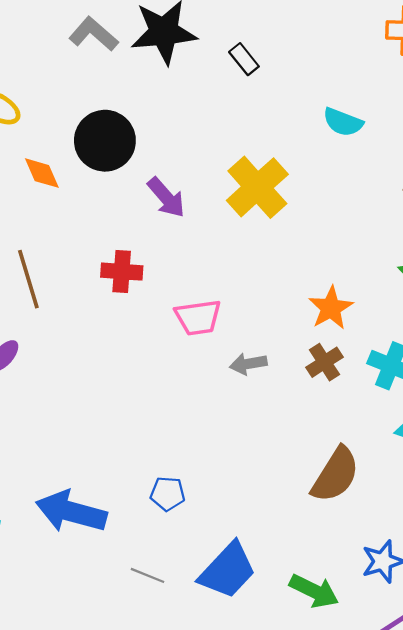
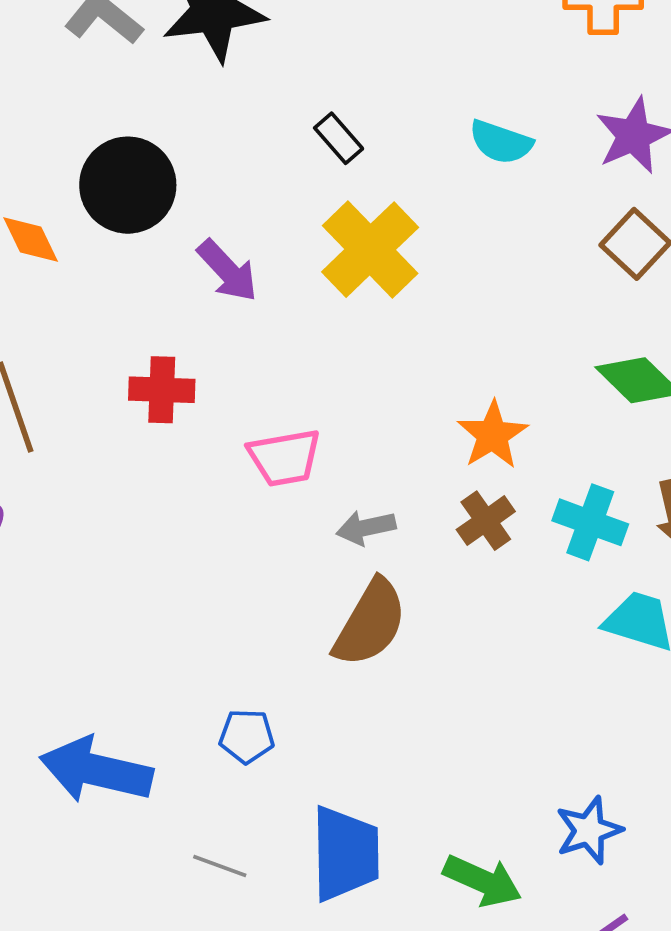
black rectangle: (244, 59) -> (339, 138), moved
brown semicircle: (335, 475) -> (370, 623), moved
blue trapezoid: (228, 570) -> (345, 854), turned -42

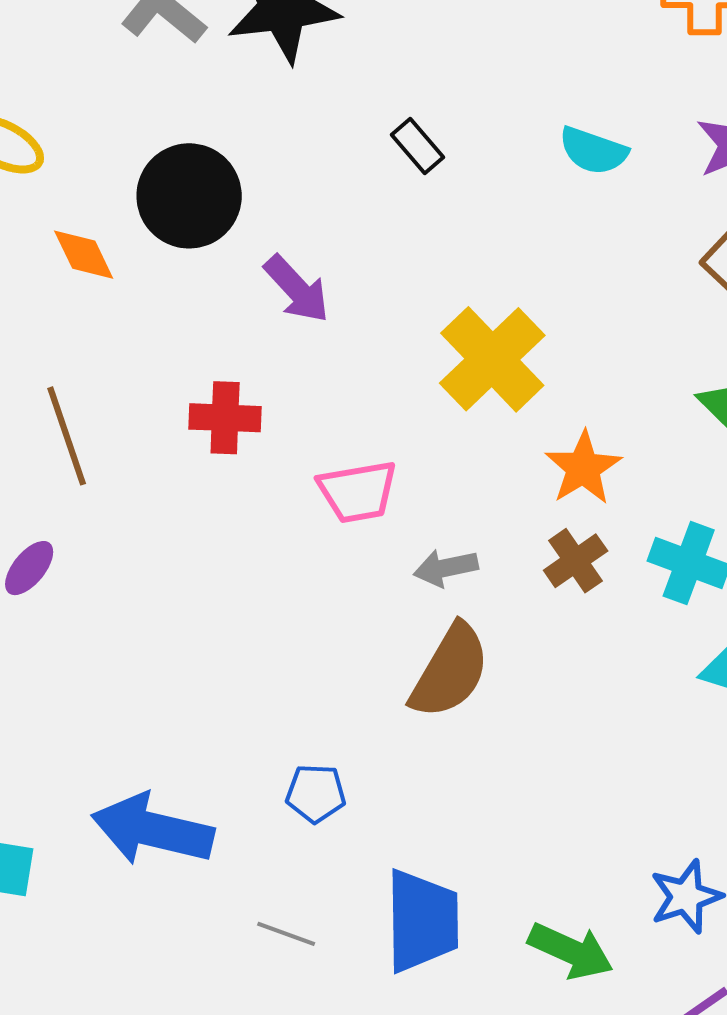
yellow cross: (370, 250) -> (492, 359), moved

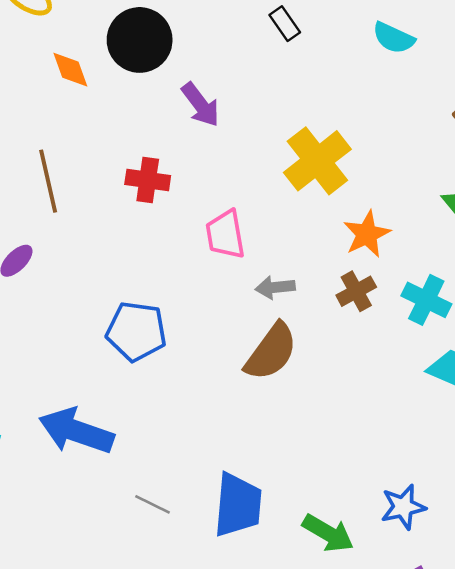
pink trapezoid: (358, 492) -> (225, 234), turned 84
blue pentagon: (316, 793) -> (136, 331), moved, size x1.6

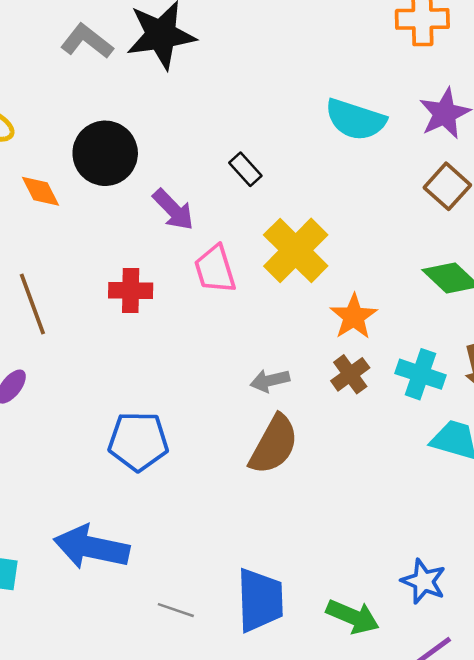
black rectangle: (285, 24) -> (245, 169), moved
cyan semicircle: (393, 38) -> (355, 120), size x1.4
pink trapezoid: (225, 234) -> (215, 269), moved
blue star: (403, 507) -> (424, 581), turned -30

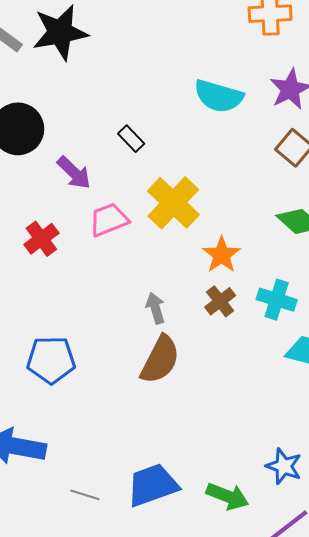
pink trapezoid: (215, 269) -> (109, 220), turned 87
red cross: (131, 291) -> (41, 239), turned -36
gray arrow: (270, 381) -> (155, 308), turned 88
blue trapezoid: (260, 600) -> (153, 485), turned -106

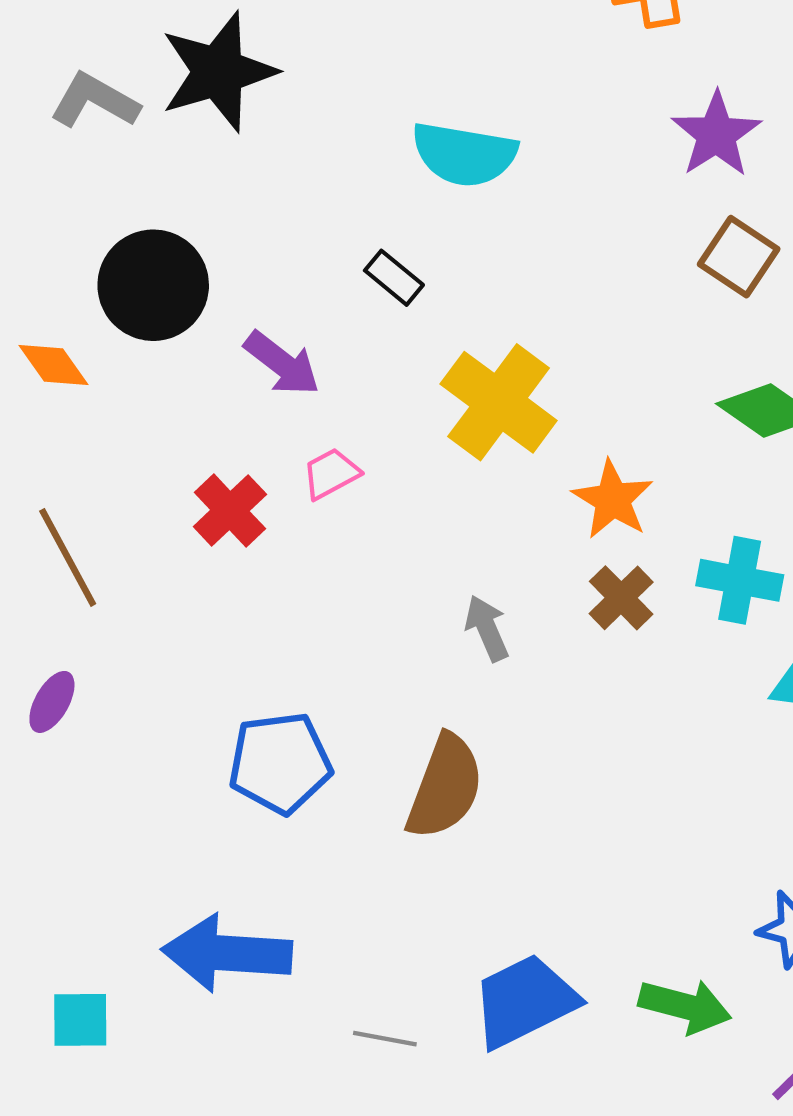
cyan semicircle: (219, 96) -> (464, 154), moved
pink trapezoid: (109, 220) -> (331, 474), moved, size x0.7
brown semicircle: (160, 360) -> (445, 787), moved

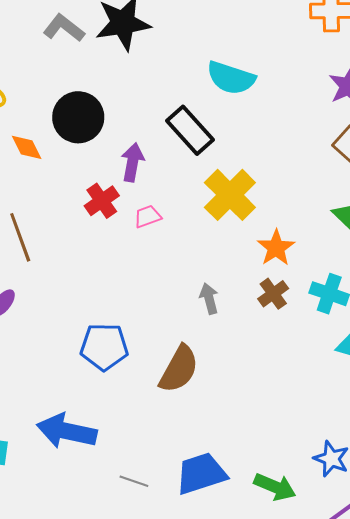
black rectangle: (394, 278) -> (190, 130), size x1.8
purple arrow: (282, 363) -> (132, 162), turned -126
red cross: (230, 511) -> (102, 201), moved

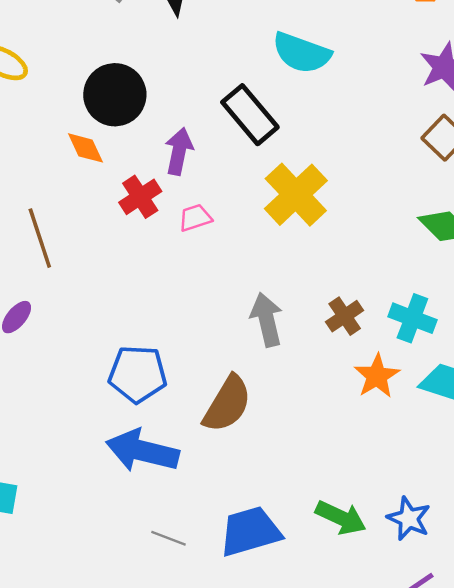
orange diamond: (27, 147) -> (86, 148), moved
orange star: (276, 248) -> (377, 376), moved
gray arrow: (209, 299) -> (267, 320), size x1.4
blue arrow: (67, 431) -> (142, 451), moved
green arrow: (275, 487) -> (341, 518), moved

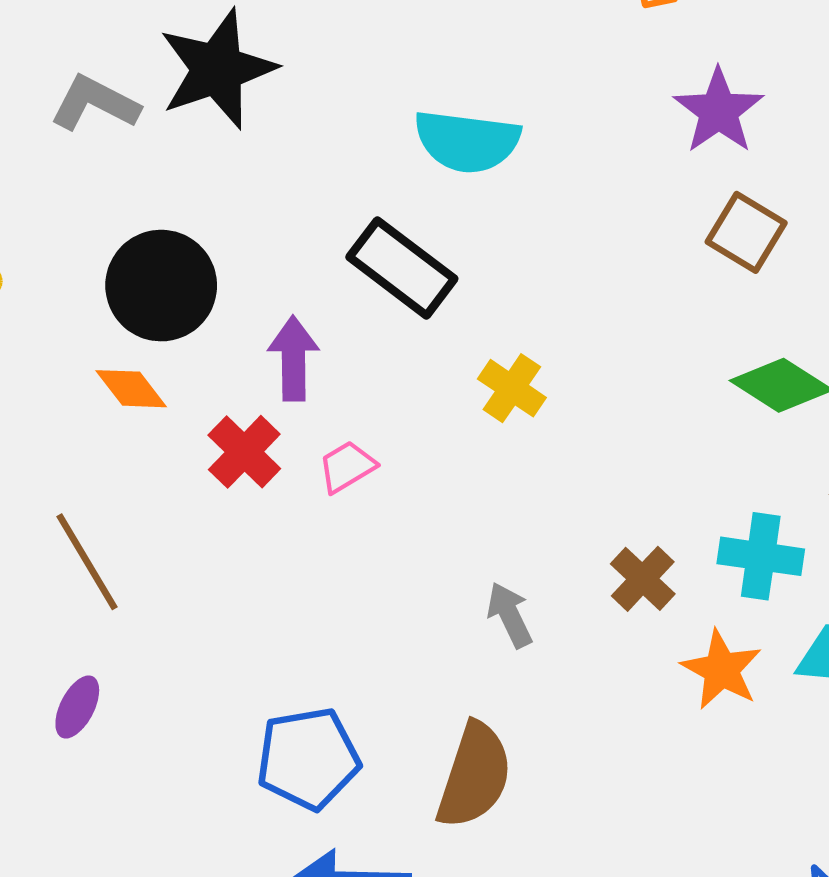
yellow cross: (296, 195) -> (512, 388), size x0.6
gray arrow: (267, 320) -> (510, 615), size x0.7

